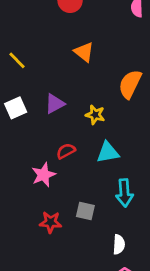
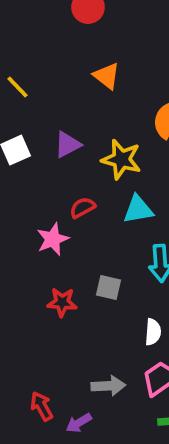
yellow star: (95, 115) -> (121, 159), size x1.5

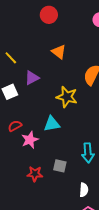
purple triangle: (68, 145) -> (32, 78), moved
red semicircle: (82, 208) -> (15, 126), moved
cyan triangle: (138, 209) -> (52, 124), moved

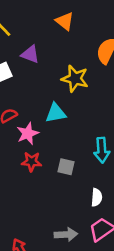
purple triangle: (32, 78) -> (30, 54), turned 49
red star: (35, 174) -> (31, 162), moved

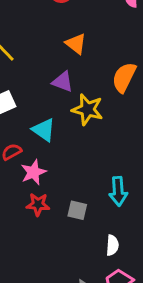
purple triangle: (30, 54) -> (63, 82), moved
cyan triangle: (56, 113) -> (44, 130), moved, turned 45

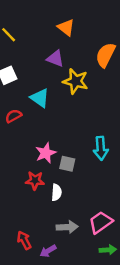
pink star: (33, 172) -> (46, 153), moved
red star: (38, 204) -> (35, 180), moved
white semicircle: (112, 245) -> (56, 192), moved

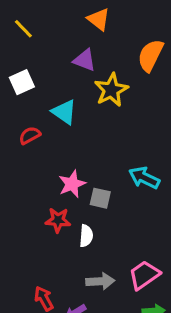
yellow star: (76, 81) -> (111, 90), turned 30
cyan arrow: (101, 148) -> (144, 178), turned 120

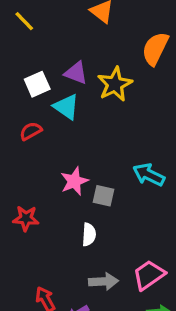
purple triangle: (85, 60) -> (76, 73), moved
white square: (22, 82) -> (37, 84), moved
red star: (58, 220) -> (26, 218), moved

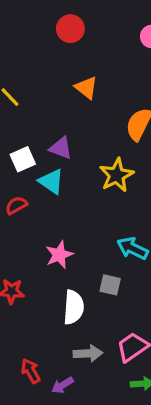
yellow star: (115, 84) -> (117, 175), moved
gray square: (103, 196) -> (110, 285), moved
white semicircle: (89, 235) -> (74, 307), size x1.5

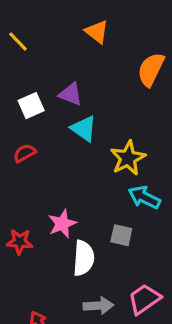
yellow star: (117, 175) -> (128, 158), moved
cyan triangle: (51, 181) -> (84, 129), moved
pink star: (59, 255) -> (62, 224), moved

